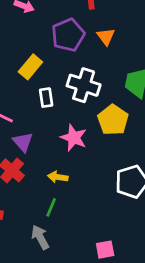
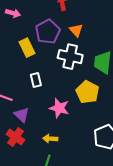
yellow rectangle: (30, 67) -> (27, 48), moved, turned -60
white cross: (84, 85) -> (70, 57), moved

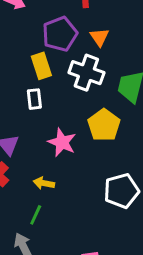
yellow rectangle: (27, 48) -> (41, 66), moved

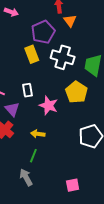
orange triangle: (99, 37) -> (70, 21), moved
white rectangle: (34, 99) -> (27, 90), moved

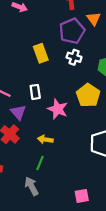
orange triangle: (70, 21) -> (94, 19), moved
purple pentagon: (43, 32) -> (72, 31), moved
white cross: (63, 57) -> (74, 57), size x0.6

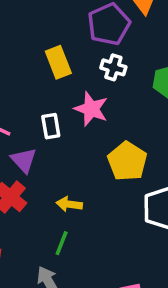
yellow pentagon: (88, 95) -> (127, 161), moved
pink star: (58, 109) -> (91, 109), moved

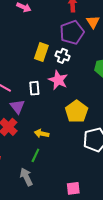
yellow rectangle: (58, 62) -> (41, 52), turned 36
white cross: (113, 67) -> (63, 56), moved

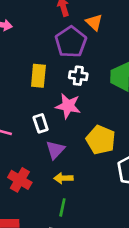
white cross: (63, 56) -> (78, 76), moved
purple triangle: (17, 106) -> (55, 150), moved, turned 35

